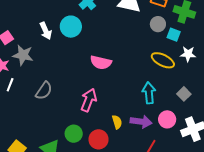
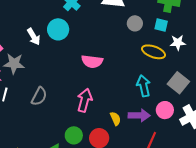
gray circle: (158, 24) -> (135, 23), moved
gray square: (184, 94) -> (178, 83), size x1.5

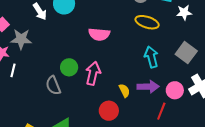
yellow ellipse: (154, 52) -> (147, 22), moved
gray semicircle: (39, 96) -> (53, 85), moved, turned 132
pink circle: (165, 110) -> (175, 90), moved
green circle: (74, 135) -> (69, 67), moved

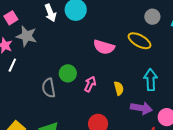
yellow ellipse: (147, 22) -> (140, 41), moved
pink arrow: (93, 73) -> (90, 84), size x0.7
yellow semicircle: (124, 91) -> (119, 88), moved

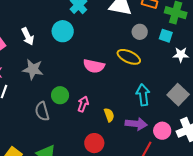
white arrow: (50, 13) -> (28, 36), moved
gray star: (27, 36) -> (33, 69), moved
yellow semicircle: (119, 88) -> (109, 115), moved

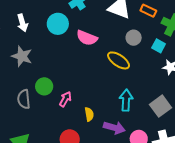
pink semicircle: (94, 66) -> (87, 38), moved

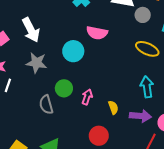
white arrow: (22, 23) -> (31, 30), size x1.4
cyan circle: (58, 24) -> (73, 51), moved
gray circle: (134, 38) -> (143, 15), moved
yellow ellipse: (119, 60) -> (147, 49), moved

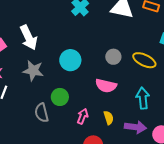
gray circle: (143, 15) -> (113, 57), moved
pink semicircle: (97, 33) -> (106, 86), moved
pink arrow: (87, 97) -> (83, 116), moved

